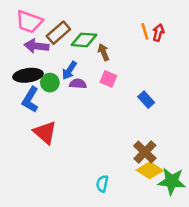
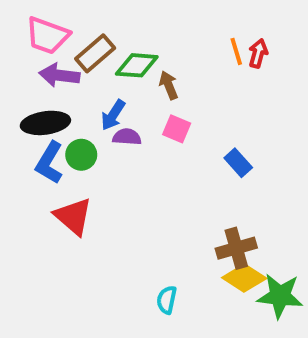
green circle: (50, 83) -> (81, 155), moved
brown cross: (145, 152) -> (236, 248), turned 30

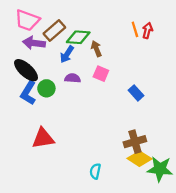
blue arrow: (113, 115) -> (67, 54), moved
black ellipse: (45, 123) -> (26, 70), turned 50
red triangle: (73, 216) -> (43, 138), moved, turned -50

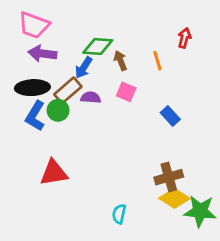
orange line: (135, 29) -> (157, 61), moved
brown rectangle: (54, 30) -> (68, 90), moved
black ellipse: (26, 70) -> (32, 88), turned -45

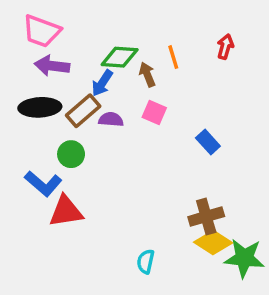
orange line: (157, 61) -> (173, 57), moved
green circle: (58, 110) -> (71, 154), moved
blue L-shape: (35, 116) -> (43, 184), moved, turned -80

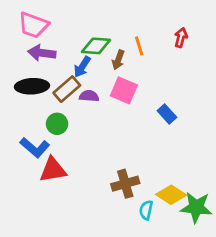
brown arrow: (147, 74) -> (118, 60), turned -138
pink square: (154, 113) -> (124, 90), size x1.4
brown cross: (206, 217) -> (125, 184), moved
cyan semicircle: (146, 262) -> (146, 210), moved

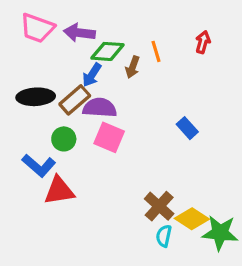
purple arrow: (42, 53) -> (79, 33), moved
pink square: (124, 90) -> (109, 137), moved
purple semicircle: (89, 96) -> (100, 108), size x1.5
brown cross: (125, 184) -> (159, 206), moved, turned -32

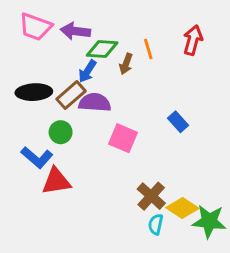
red arrow: (203, 42) -> (193, 40), size x1.4
pink square: (109, 137) -> (123, 138), moved

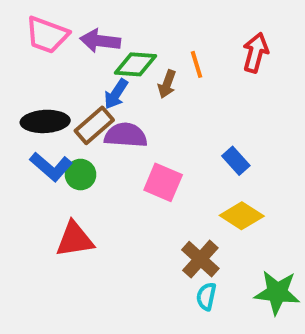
blue L-shape: (37, 157) -> (51, 167), moved
yellow diamond: (182, 208) -> (242, 216), moved

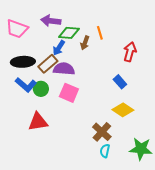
pink trapezoid: (47, 35) -> (17, 29), moved
red arrow: (255, 53) -> (130, 52), moved
pink square: (163, 182) -> (69, 93), moved

